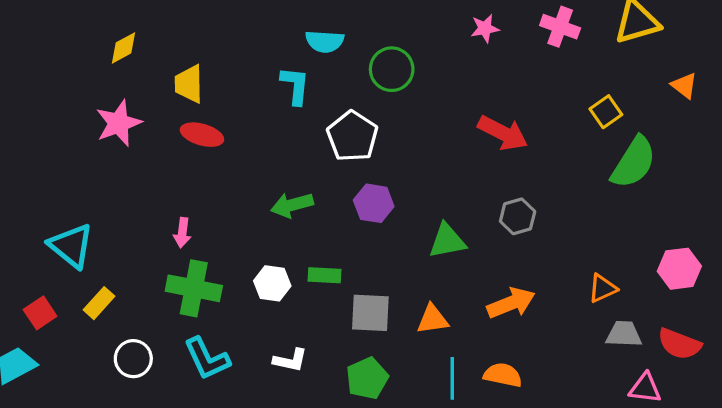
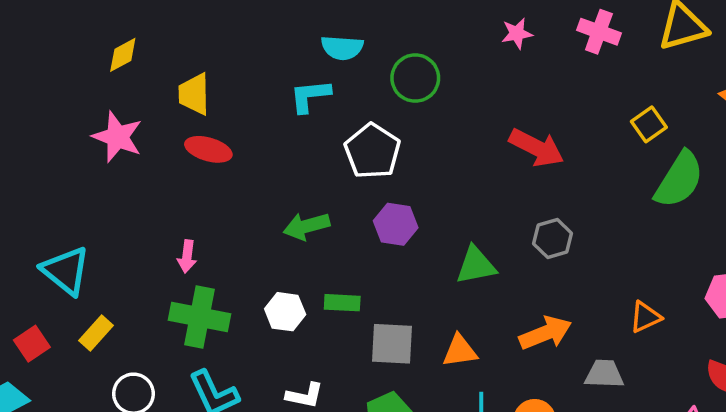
cyan L-shape: (295, 86) -> (310, 96), turned -102
pink star: (119, 123) -> (117, 137), turned -30
gray trapezoid: (624, 334) -> (604, 374), moved

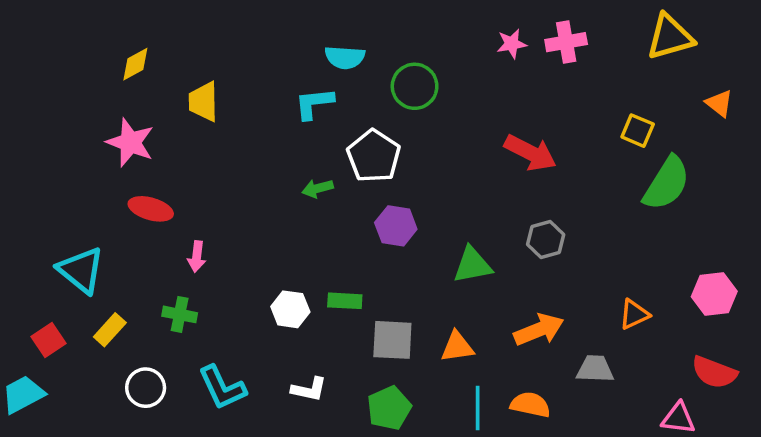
pink cross: (599, 32) -> (566, 42), moved, turned -30
yellow square: (649, 124) -> (638, 131), turned -32
red ellipse: (208, 149) -> (151, 209), moved
green arrow: (306, 226) -> (318, 188), moved, size x0.7
green cross: (199, 317) -> (180, 314), moved, size x0.6

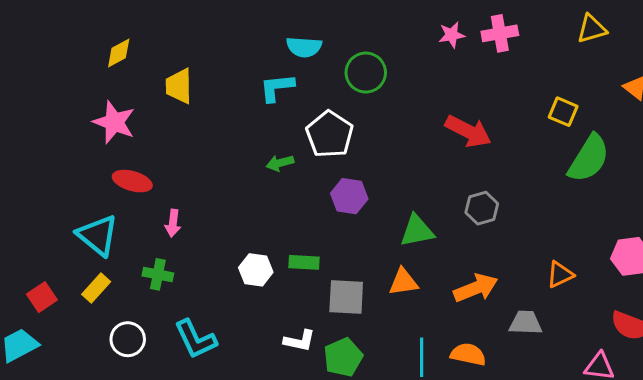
yellow triangle: (670, 37) -> (592, 29), size x0.7
cyan triangle: (81, 270) -> (98, 235), moved
orange triangle: (457, 347) -> (403, 282), moved
white L-shape: (309, 389) -> (299, 341), moved

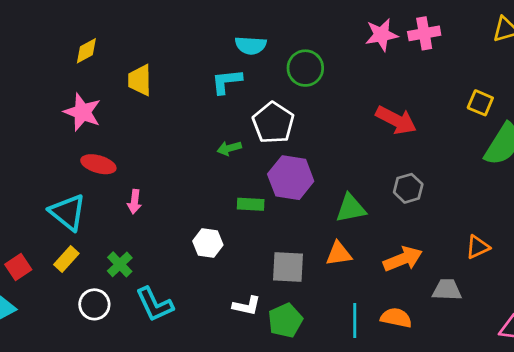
pink star: (452, 35) -> (381, 35), size x1.4
purple hexagon: (349, 196) -> (291, 178), size x1.4
green rectangle: (304, 262) -> (251, 204), moved
green cross: (158, 274) -> (120, 264), moved, turned 35

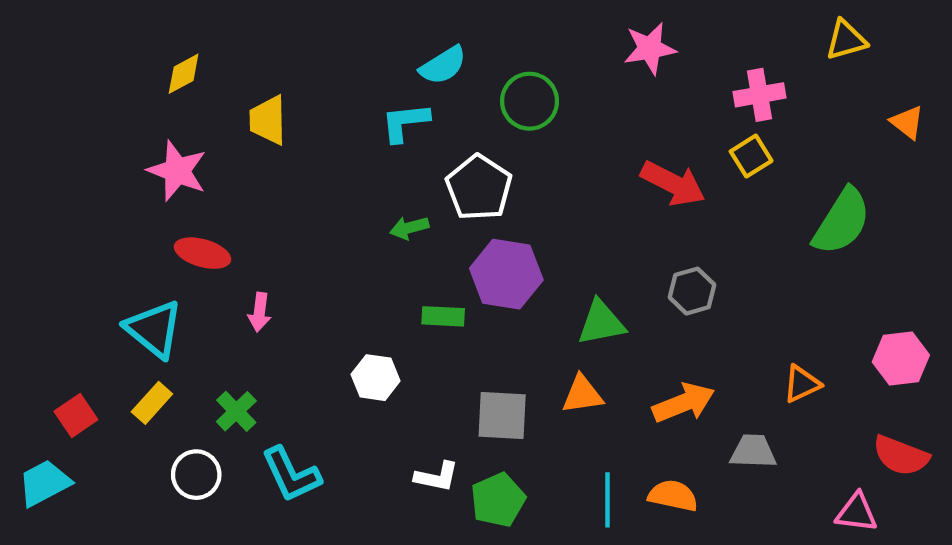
pink cross: (424, 33) -> (760, 95), moved
cyan semicircle: (251, 45) -> (443, 65), turned -36
yellow square: (480, 103) -> (751, 156), moved, turned 35

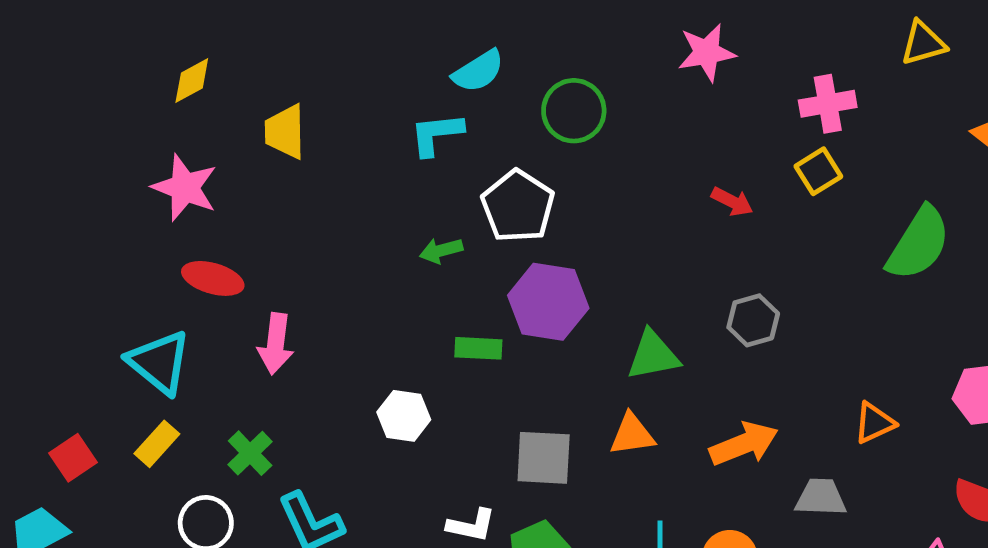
red arrow: (673, 183) -> (732, 202), size x0.6
pink arrow: (260, 312) -> (276, 344), size x1.4

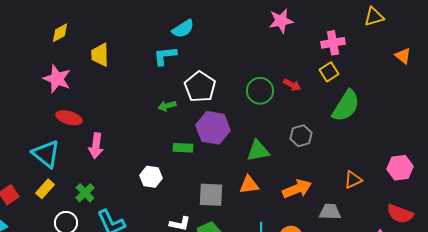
green circle: (574, 111) -> (260, 91), moved
green semicircle: (919, 244) -> (346, 106), moved

